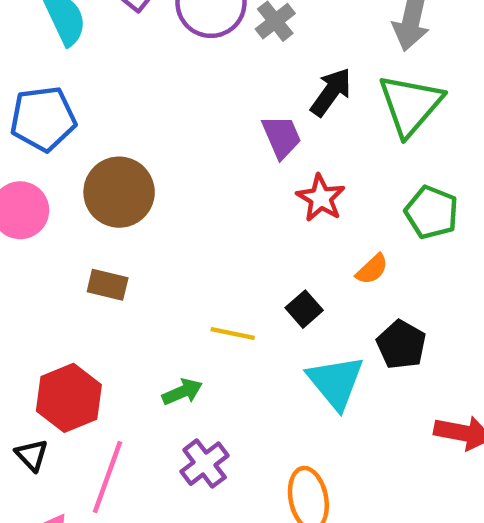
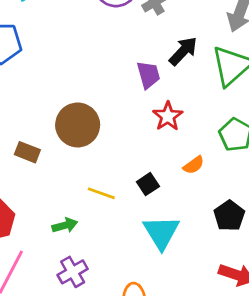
brown circle: (119, 192) -> (78, 125), moved
black pentagon: (401, 345) -> (229, 216), moved

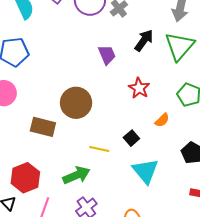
purple trapezoid: (148, 75) -> (107, 55), moved
brown rectangle: (27, 152) -> (43, 127), size x1.4
green arrow: (65, 225) -> (76, 175), size x1.5

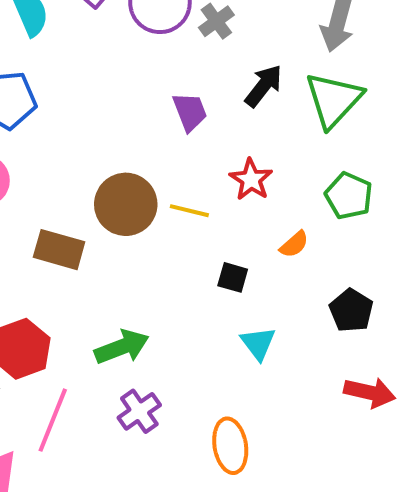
black square: (131, 138) -> (233, 277), turned -35
yellow line: (99, 149) -> (189, 211), moved
cyan triangle: (145, 171) -> (258, 343), size x0.7

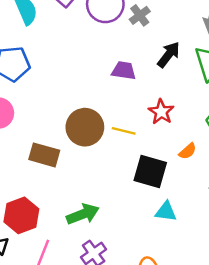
purple trapezoid: (190, 112) -> (124, 71), turned -60
black square: (233, 277) -> (150, 172), size x1.8
cyan triangle: (258, 343) -> (166, 212), turned -45

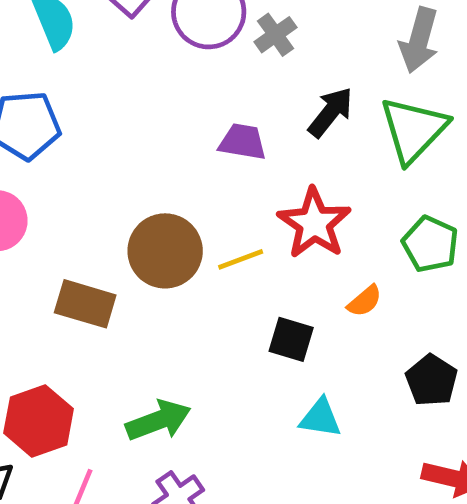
red star: (161, 112) -> (314, 223), size x1.4
yellow line: (124, 131) -> (241, 259), turned -35
black square: (150, 172) -> (291, 339), size x0.7

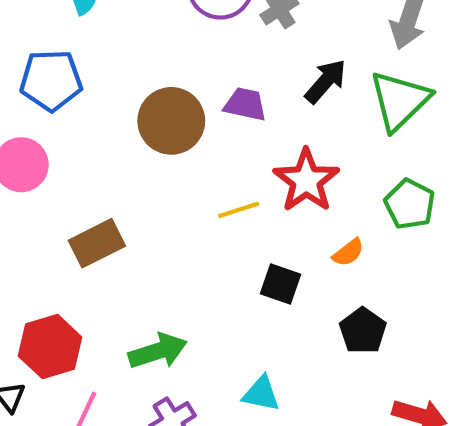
brown circle: (165, 251) -> (171, 121), moved
brown rectangle: (85, 304) -> (97, 243), turned -46
black pentagon: (432, 380) -> (363, 331), moved
cyan triangle: (320, 418) -> (261, 394), moved

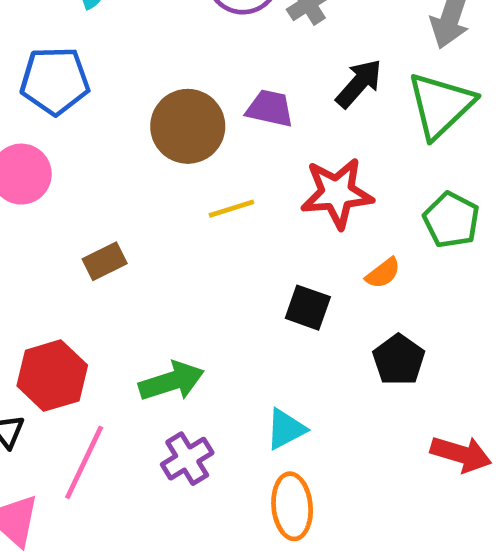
red star: (306, 181) -> (337, 193), turned 30
yellow line: (239, 210) -> (231, 209), moved
brown rectangle: (97, 243) -> (105, 261), size x0.7
cyan triangle: (261, 394) -> (286, 429), turned -39

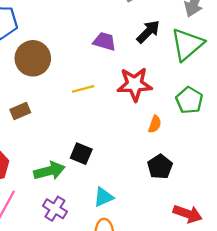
brown circle: (188, 126) -> (33, 58), moved
orange semicircle: (383, 273) -> (155, 124), turned -36
black square: (308, 308) -> (81, 154), moved
purple cross: (187, 459) -> (55, 209), turned -30

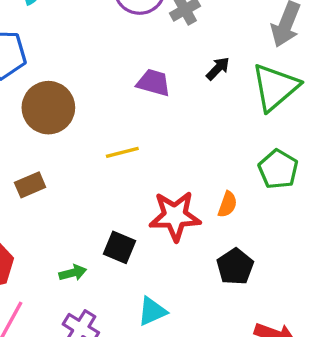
black arrow: (148, 32) -> (218, 68), size x0.7
red star: (135, 84) -> (175, 216), moved
green arrow: (49, 171) -> (73, 273), size x0.6

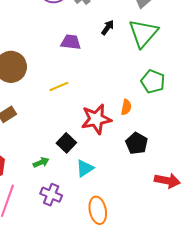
black square: (119, 247) -> (66, 143), turned 30
cyan triangle: (152, 311) -> (85, 168), moved

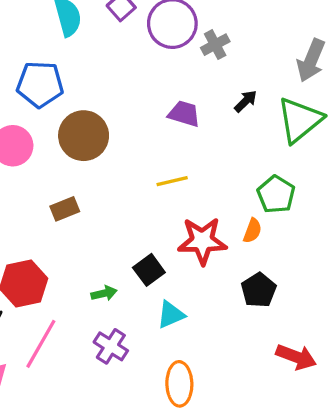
green pentagon: (153, 82) -> (276, 194), moved
yellow line: (59, 86) -> (172, 181), moved

